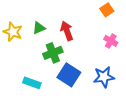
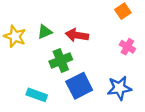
red arrow: (67, 31) -> (77, 35), turned -60
blue square: (69, 75) -> (79, 86), turned 30

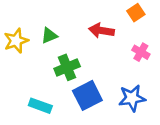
red arrow: (77, 35) -> (101, 31), moved
yellow star: (15, 36) -> (16, 41), turned 30

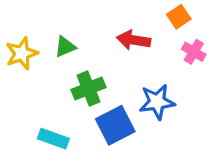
pink cross: (141, 52) -> (194, 52), moved
blue star: (132, 98) -> (157, 102), moved

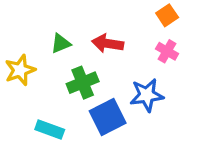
red arrow: (134, 40) -> (108, 43), moved
pink cross: (194, 52) -> (167, 51), moved
yellow star: (22, 53) -> (20, 70), moved

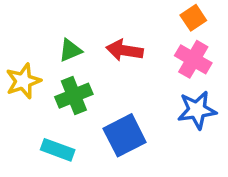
pink cross: (167, 51) -> (193, 59), size x1.4
green cross: (83, 83) -> (74, 96), moved
blue star: (147, 95) -> (197, 110), moved

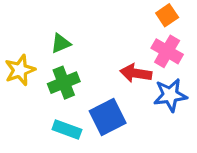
red arrow: (125, 50) -> (136, 73), moved
cyan rectangle: (58, 150) -> (67, 130), moved

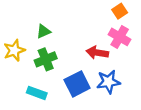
blue star: (170, 95) -> (108, 82), moved
cyan rectangle: (67, 130) -> (37, 93), moved

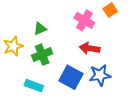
pink cross: (120, 37) -> (84, 20), moved
blue square: (77, 84) -> (71, 77), turned -35

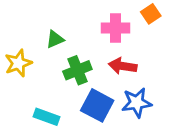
pink cross: (84, 20) -> (116, 28), turned -30
green cross: (42, 55) -> (77, 70), moved

